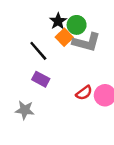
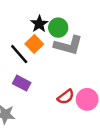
orange square: (64, 37) -> (34, 44), moved

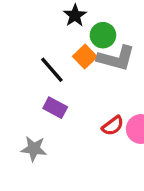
black star: (39, 24) -> (75, 15), moved
orange square: (34, 44) -> (85, 57), moved

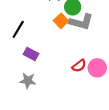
black line: (52, 70) -> (18, 29), moved, turned 72
purple rectangle: (55, 108) -> (31, 54), moved

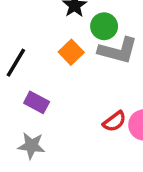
orange square: (61, 21) -> (71, 52), moved

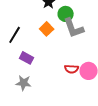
gray L-shape: (118, 50) -> (74, 28), turned 55
red semicircle: (114, 121) -> (72, 69), turned 40

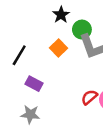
red semicircle: (72, 69) -> (89, 97), turned 136

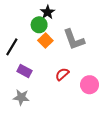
green circle: (82, 30) -> (39, 25), moved
red semicircle: (89, 97) -> (62, 74), moved

